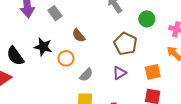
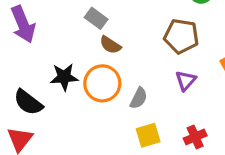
gray rectangle: (55, 13) -> (96, 18), moved
orange circle: (66, 58) -> (102, 83), size x1.5

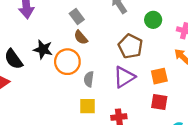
purple triangle: (186, 81) -> (124, 77), size x1.5
gray semicircle: (139, 98) -> (89, 79), turned 144

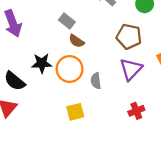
yellow square: (88, 106) -> (75, 112), moved

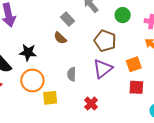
gray rectangle: (67, 21) -> (67, 19), moved
orange circle: (70, 69) -> (32, 80), moved
red cross: (136, 111) -> (91, 104), moved, turned -32

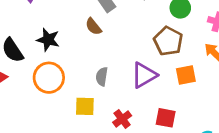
brown pentagon: (105, 41) -> (168, 41), moved
red square: (136, 87) -> (166, 118), moved
yellow square: (50, 98) -> (85, 106), moved

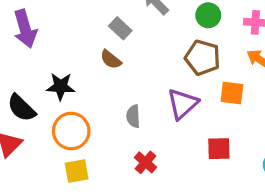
orange square: (186, 75) -> (232, 93), turned 30
yellow square: (85, 106) -> (77, 171), moved
red cross: (122, 119) -> (145, 162), moved

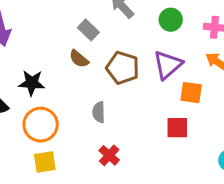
brown pentagon: (203, 58) -> (123, 68), moved
purple triangle: (183, 104) -> (168, 65), moved
red square: (219, 149) -> (177, 128), moved

